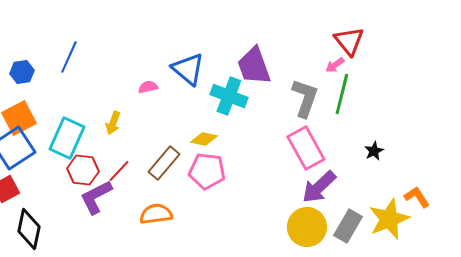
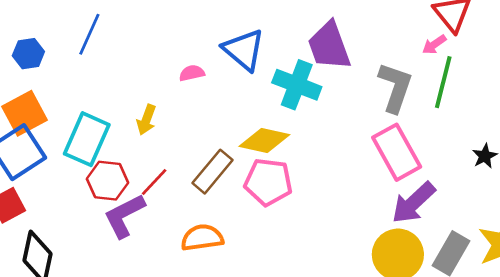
yellow diamond: (204, 139) -> (264, 140), size x1.4

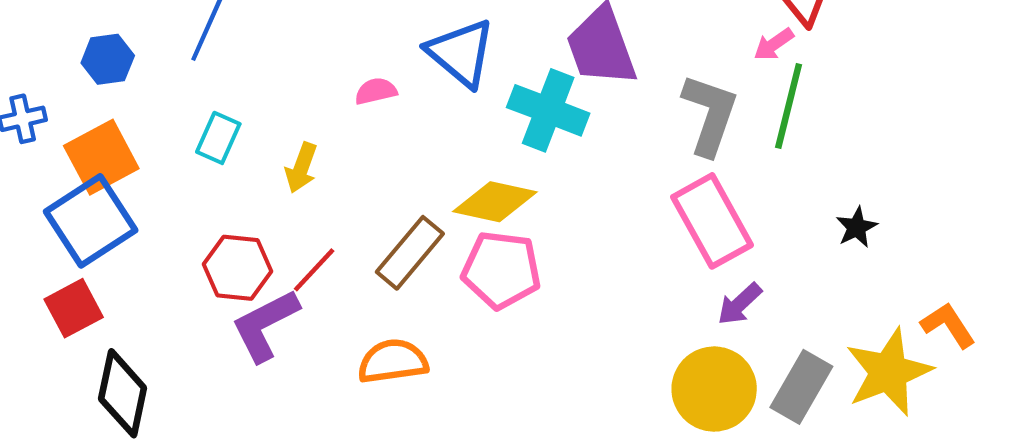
cyan rectangle: (87, 139) -> (218, 138), moved, size x0.6
purple arrow: (413, 203) -> (740, 304), size x0.6

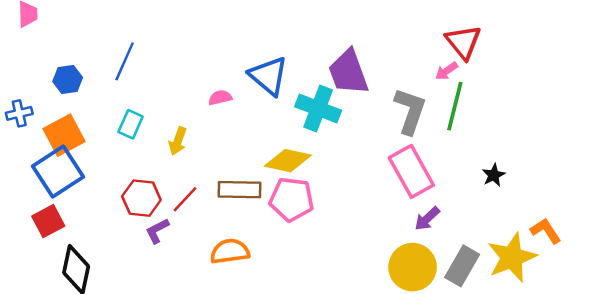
brown rectangle: (410, 253) -> (239, 190), turned 51
purple L-shape: (265, 325) -> (157, 231), size x0.6

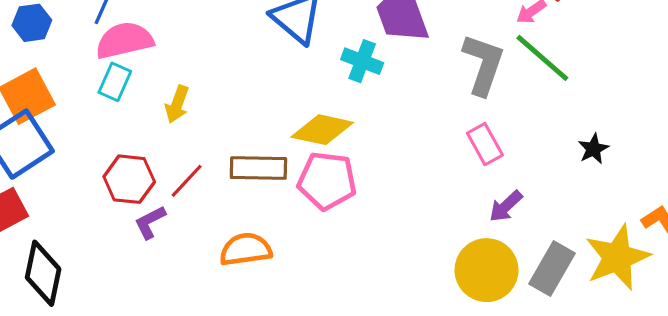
pink semicircle: (220, 98) -> (124, 40), moved, size x1.8
green line: (455, 106) -> (542, 58), turned -63
cyan cross: (318, 109) -> (362, 61), size x0.7
pink rectangle: (411, 171) -> (485, 144), size x0.6

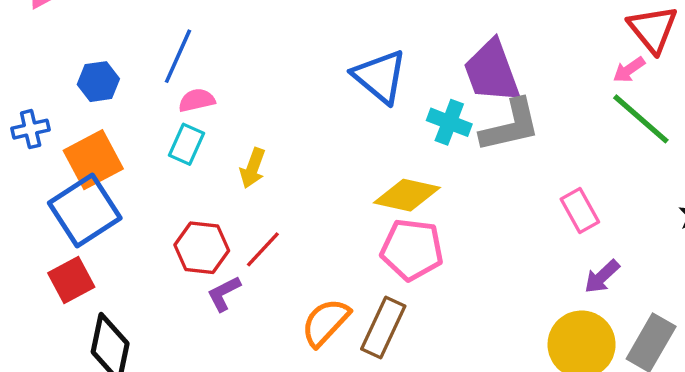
pink semicircle: (124, 40) -> (197, 100), size x0.6
gray L-shape: (483, 64) -> (510, 126), moved, turned 58
brown rectangle: (258, 168) -> (383, 327), moved, turned -66
orange semicircle: (246, 249) -> (326, 322), turned -39

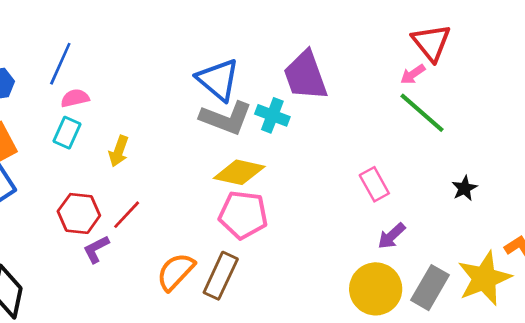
gray L-shape: (510, 126) -> (226, 118), moved, turned 34

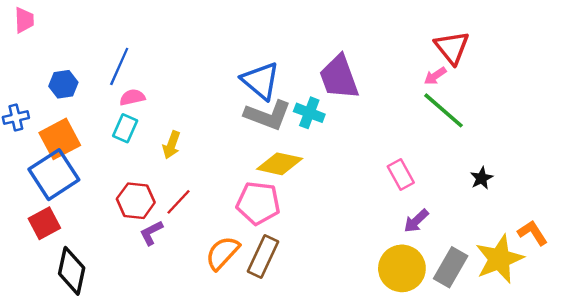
pink pentagon: (243, 215) -> (258, 203), moved

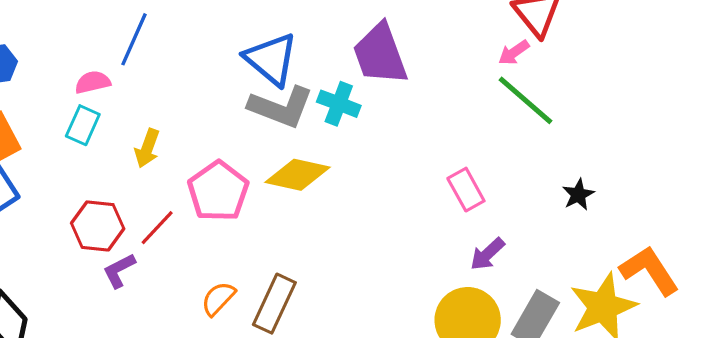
blue line: (119, 66) -> (134, 39), moved
pink pentagon: (258, 203) -> (218, 191), moved, turned 30
orange L-shape: (533, 233) -> (649, 271), size x1.4
orange semicircle: (223, 253) -> (218, 299), size x0.7

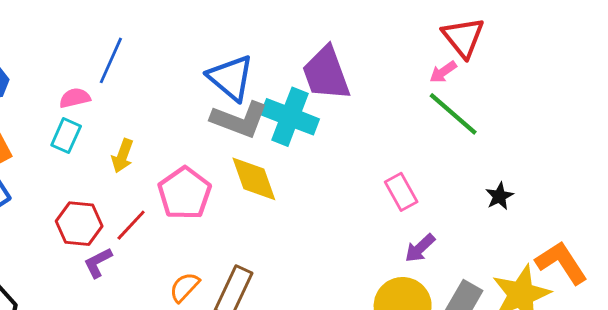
cyan cross: (339, 104) -> (290, 117), size x1.5
yellow diamond: (298, 175) -> (254, 179), turned 58

